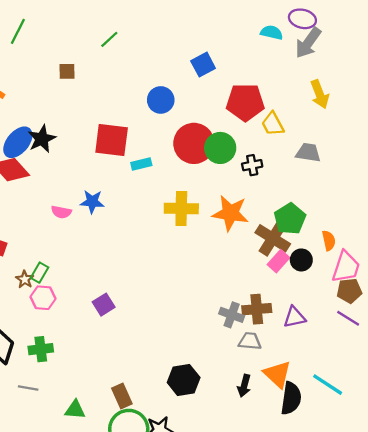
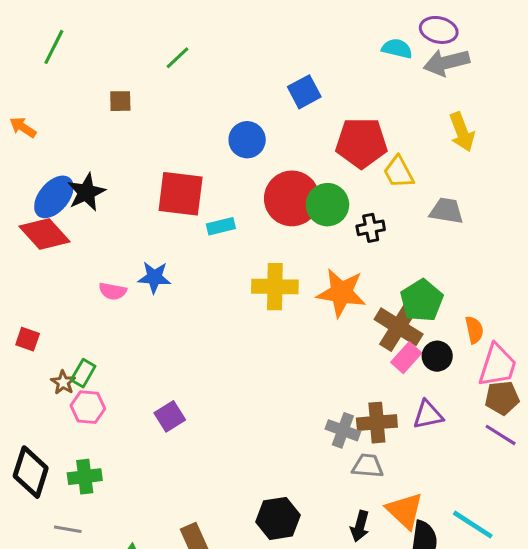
gray arrow: (308, 43) -> (446, 62), turned 40
purple triangle: (294, 317) -> (428, 415), moved

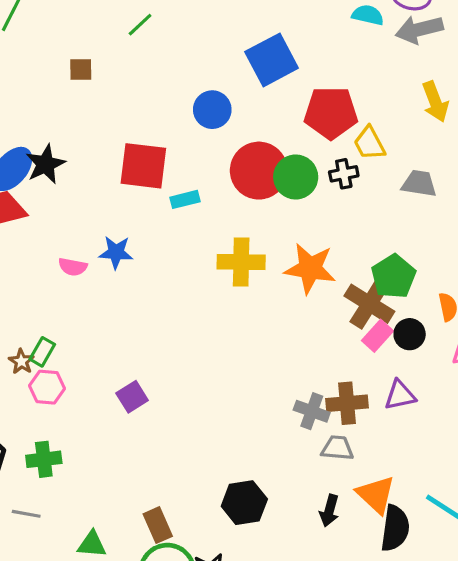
blue square: (304, 92) -> (272, 60), size x1.5
black cross: (371, 228) -> (344, 174), moved

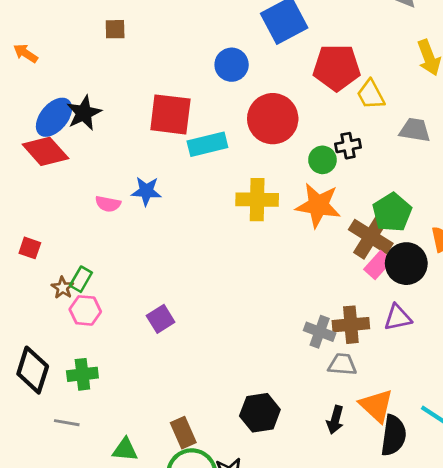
black cross: (344, 174) -> (348, 146), moved
green circle: (296, 177) -> (322, 160), moved, size x0.7
cyan rectangle: (185, 199) -> (207, 144), size x1.5
black circle: (410, 334) -> (406, 264), size x1.5

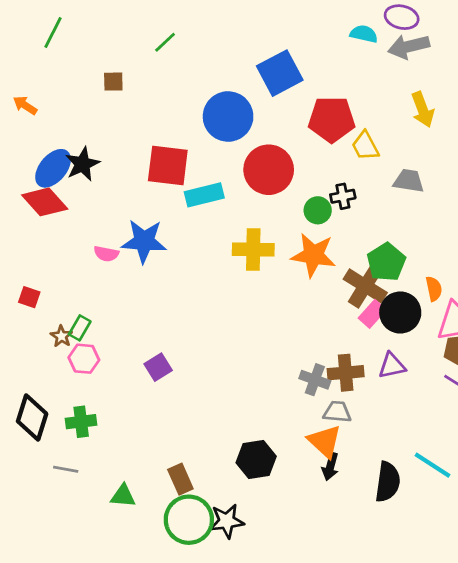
blue circle: (232, 65) -> (228, 117), size x1.5
blue star: (146, 191) -> (144, 241), size x1.5
orange triangle: (376, 406) -> (325, 441), moved

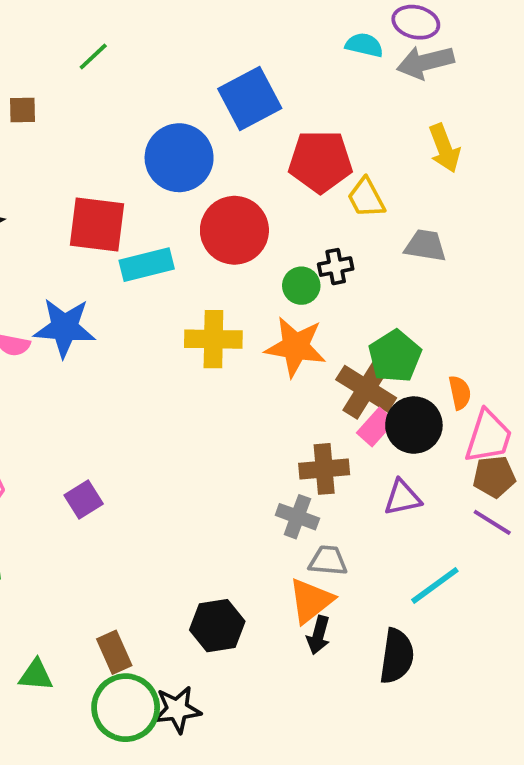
brown cross: (346, 373) -> (324, 469), moved
orange triangle: (325, 441) -> (311, 601), turned 39
cyan line: (432, 465) -> (435, 585), moved, turned -69

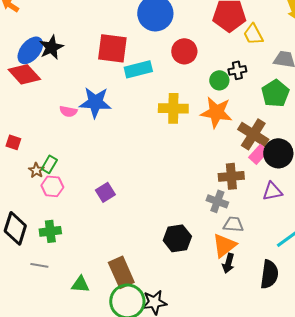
red circle: (234, 230) -> (184, 51), size x0.7
green pentagon: (395, 356) -> (275, 93), moved
black hexagon: (217, 626) -> (177, 238), moved
brown rectangle: (114, 652) -> (121, 272), size x1.4

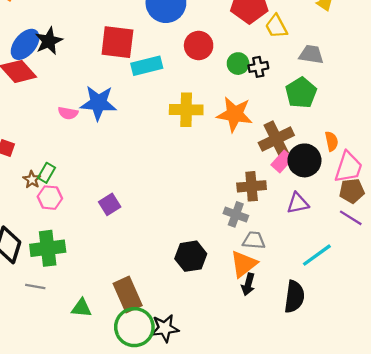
green circle: (219, 80) -> (238, 64), moved
brown cross: (253, 134) -> (276, 139), turned 32
green cross: (50, 231) -> (48, 248), size x1.4

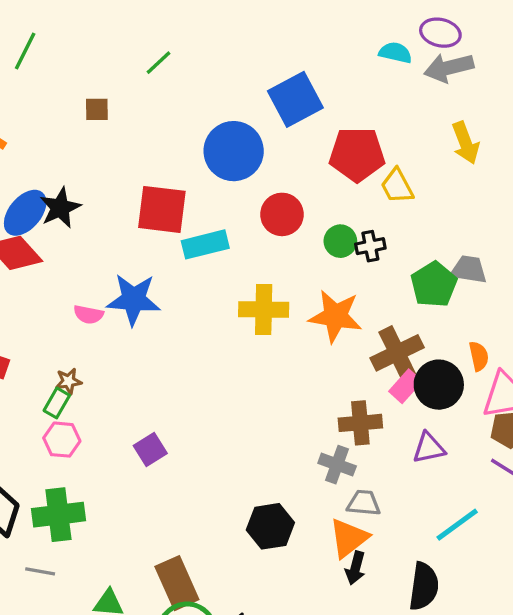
gray trapezoid: (311, 55) -> (469, 269), moved
brown star: (32, 180) -> (68, 381), moved, turned 30

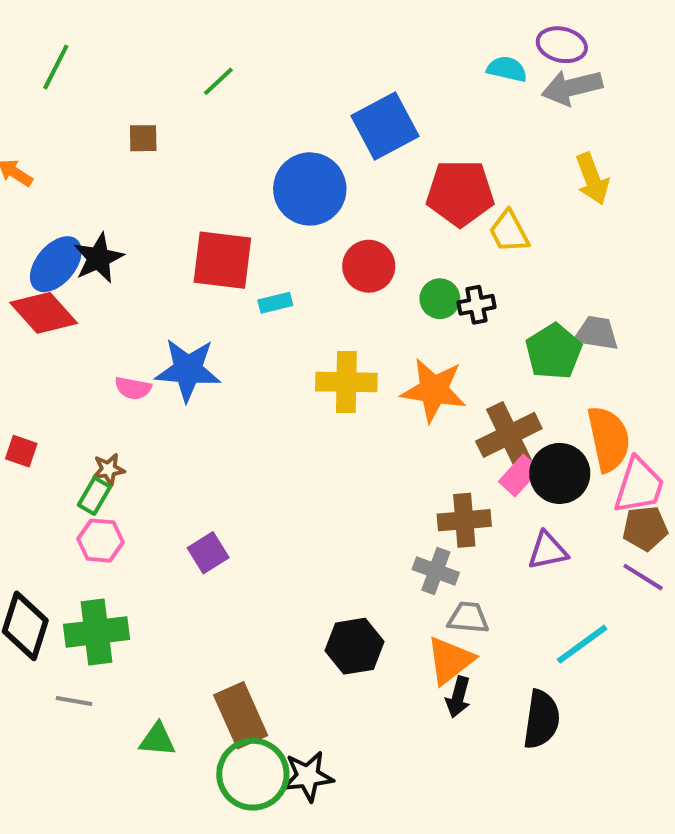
cyan rectangle: (205, 244) -> (275, 303), size x0.6
orange semicircle: (479, 356) -> (609, 439), size x1.8

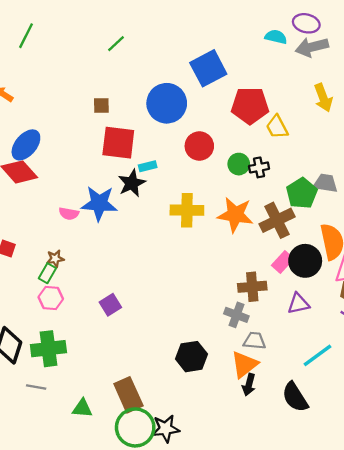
brown square: (143, 138) -> (101, 106), moved
black star: (98, 258) -> (132, 183), moved
brown cross: (509, 435) -> (277, 220), moved
black semicircle: (541, 719) -> (295, 397), turned 140

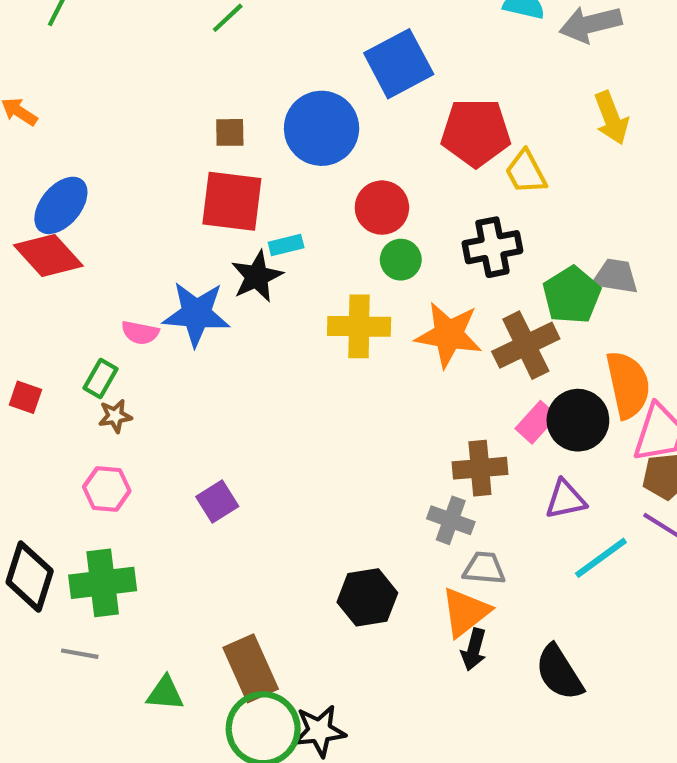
brown square: (101, 106) -> (230, 132), moved
green circle: (239, 164) -> (401, 260), moved
black cross: (259, 167) -> (492, 247), size x1.5
green rectangle: (47, 273) -> (101, 378), moved
cyan line: (318, 355) -> (601, 558), moved

